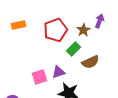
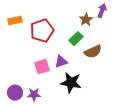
orange rectangle: (18, 25) -> (15, 21), moved
red pentagon: (55, 30) -> (42, 31), moved

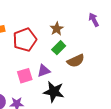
purple arrow: (102, 11) -> (94, 20), moved, turned -48
brown star: (86, 20) -> (57, 29), moved

